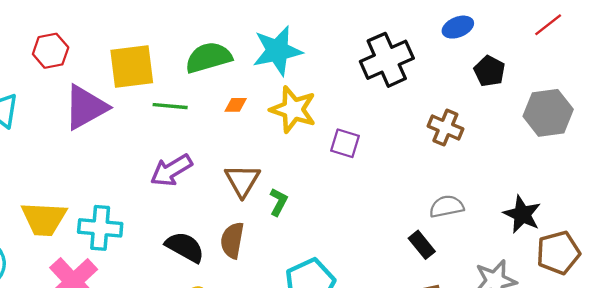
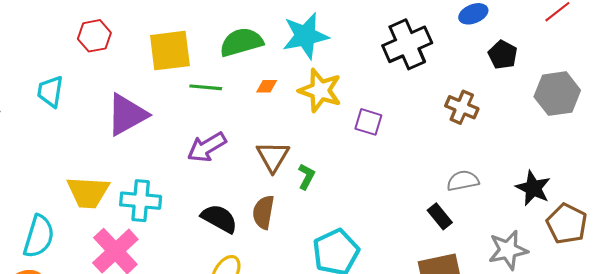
purple triangle: (86, 107) -> (127, 115), moved
brown pentagon: (558, 253) -> (567, 224), turned -30

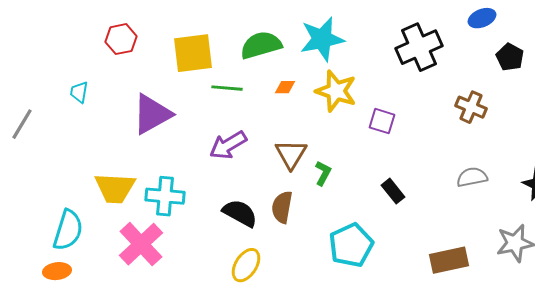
cyan trapezoid: (50, 91) -> (79, 92), size x0.7
black rectangle: (440, 216) -> (393, 191), moved

